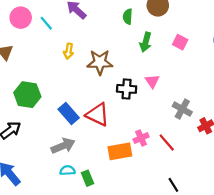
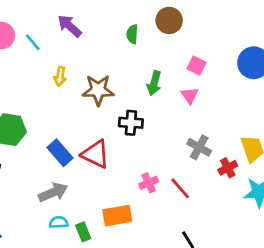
green arrow: (146, 42) -> (154, 83), moved
pink triangle: (152, 81) -> (190, 95), moved
orange rectangle: (120, 151) -> (117, 216), moved

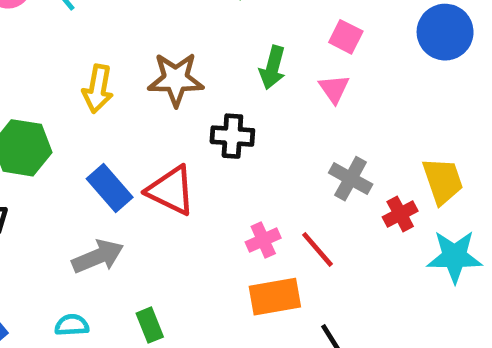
yellow arrow: (60, 76) -> (98, 89), moved, size x1.4
orange rectangle: (117, 216) -> (275, 297), moved
cyan semicircle: (59, 222) -> (72, 325), moved

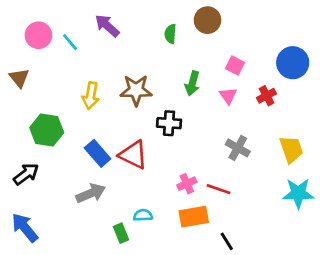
red cross: (400, 214) -> (267, 96), moved
red line: (317, 249) -> (218, 189), turned -30
cyan semicircle: (72, 325) -> (143, 215), moved

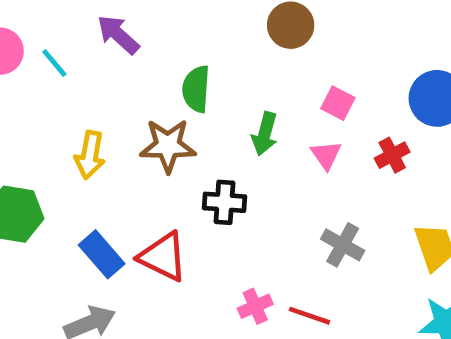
green semicircle: (170, 34) -> (196, 89), moved, size x1.4

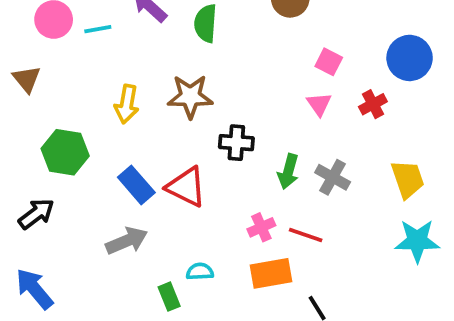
cyan line: (54, 63) -> (98, 29), turned -60
green semicircle: (196, 89) -> (206, 23), moved
green arrow: (265, 134) -> (288, 171), moved

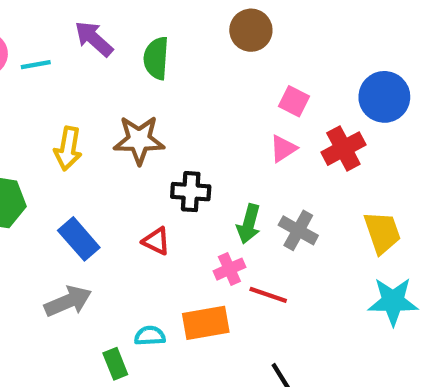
pink triangle: (319, 104) -> (283, 149), turned 32
red cross: (373, 104) -> (343, 149), size x1.4
red triangle: (186, 187) -> (156, 241), moved, size x0.6
pink cross: (261, 227) -> (229, 269), moved
orange rectangle: (271, 273) -> (206, 323), moved

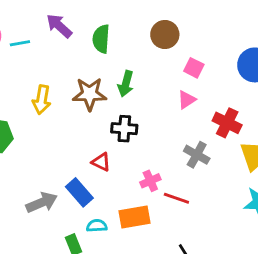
brown circle: (251, 30) -> (165, 34), moved
red cross: (343, 149) -> (227, 123), moved, turned -36
green arrow: (249, 224) -> (126, 84), moved
blue rectangle: (79, 239) -> (79, 192), moved

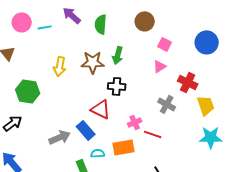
red triangle: (101, 162) -> (101, 109), size x1.5

